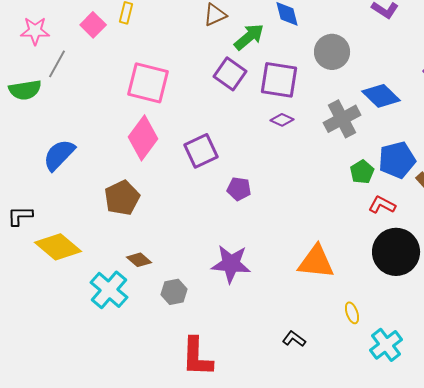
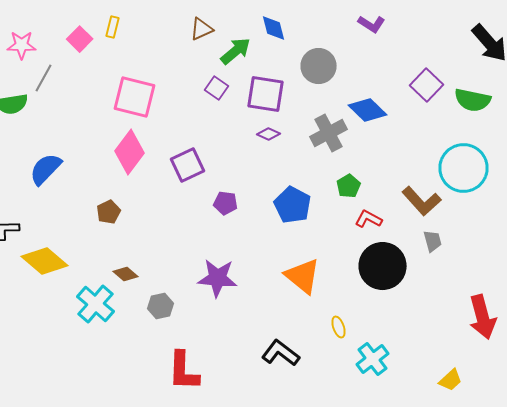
purple square: (230, 74) -> (216, 88), size x0.7
blue pentagon: (397, 160) -> (292, 205), moved, turned -30
brown pentagon: (122, 198) -> (108, 212), size x0.7
orange triangle: (316, 262) -> (302, 276), turned 33
black L-shape: (294, 339) -> (280, 353), size x1.6

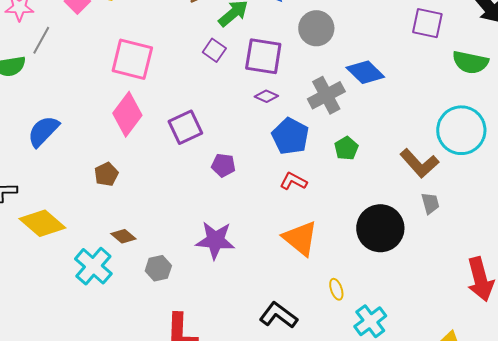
purple square: (426, 85) -> (427, 23), moved, turned -32
blue pentagon: (292, 205) -> (290, 136), moved
red L-shape: (368, 219) -> (293, 181), moved

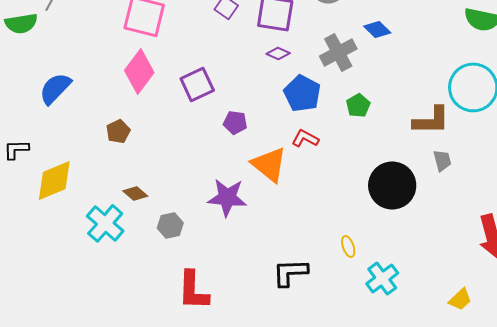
blue diamond: (365, 72) -> (377, 29), size x0.7
brown L-shape: (419, 163) -> (431, 120), turned -48
yellow diamond: (42, 223) -> (54, 180), turned -63
orange triangle: (300, 238) -> (269, 164), moved
black L-shape: (278, 315) -> (290, 272), turned -39

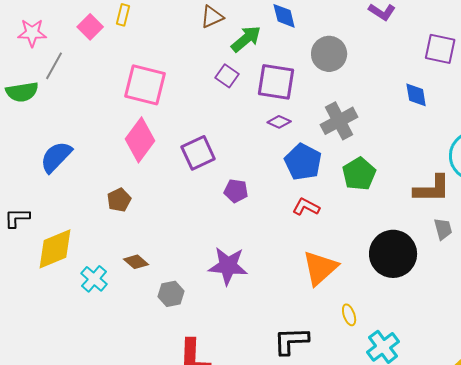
blue diamond: (377, 29) -> (416, 95), moved, turned 36
green pentagon: (358, 105) -> (359, 174), size x1.4
orange triangle: (269, 164) -> (320, 268), moved, turned 39
cyan cross: (105, 223) -> (94, 279), moved, size x0.7

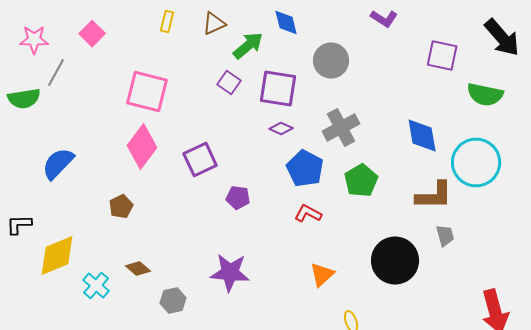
yellow rectangle: (123, 15) -> (167, 22), moved
blue diamond: (416, 95) -> (422, 136), moved, size x1.4
orange triangle: (320, 268) -> (322, 274), size x0.7

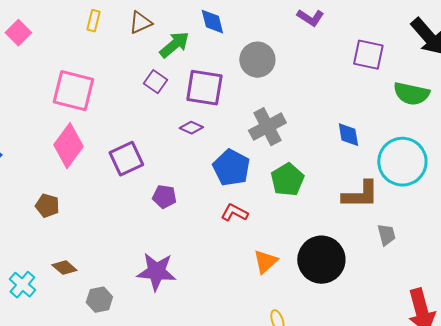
purple diamond: (281, 128) -> (191, 128), moved
blue diamond: (422, 136) -> (348, 135), size x0.7
brown pentagon: (121, 206) -> (47, 206), turned -30
gray trapezoid: (445, 236) -> (386, 235), moved
orange triangle: (322, 274) -> (265, 262), moved

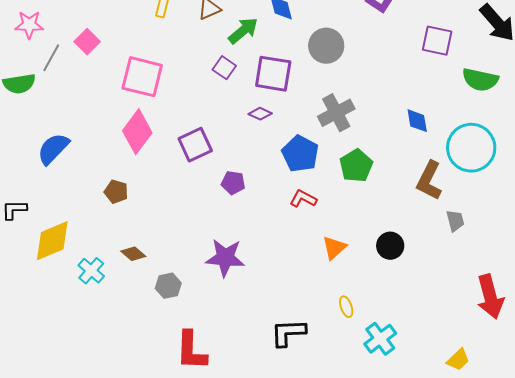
pink square: (18, 33) -> (87, 42), moved
brown L-shape: (360, 195) -> (429, 181), turned 117
black circle: (321, 260) -> (390, 246), size x0.6

